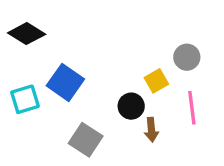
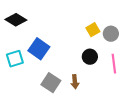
yellow square: (156, 81) -> (93, 30), moved
black circle: (131, 106) -> (90, 57), moved
brown arrow: (151, 130) -> (75, 82), moved

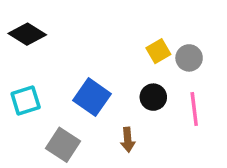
blue square: (39, 49) -> (92, 97), moved
gray square: (51, 83) -> (63, 145), moved

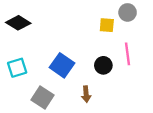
yellow square: (158, 51) -> (107, 25), moved, turned 35
gray circle: (189, 58) -> (128, 12), moved
pink line: (194, 109) -> (128, 54), moved

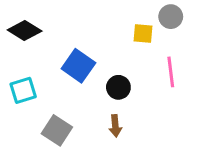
blue square: (62, 65) -> (78, 66), moved
black circle: (103, 65) -> (118, 87), moved

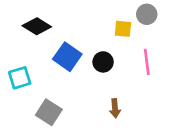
black diamond: (25, 30) -> (37, 26), moved
black circle: (118, 87) -> (103, 62), moved
brown arrow: (115, 126) -> (115, 108), moved

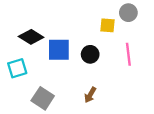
black diamond: (37, 26) -> (31, 37), moved
blue square: (67, 57) -> (59, 50), turned -35
brown arrow: (115, 108) -> (90, 95), moved, turned 35

